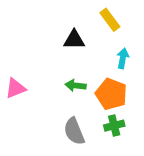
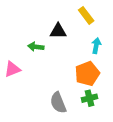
green arrow: (76, 85) -> (36, 47), moved
orange pentagon: (111, 94) -> (87, 74), turned 30

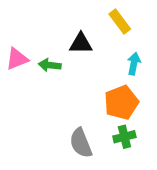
pink triangle: (12, 69) -> (17, 59), moved

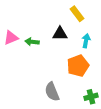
black triangle: (81, 43) -> (60, 34), moved
green cross: (124, 137) -> (91, 97), moved

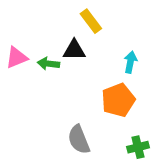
yellow rectangle: (77, 14) -> (91, 21), moved
black triangle: (60, 34) -> (74, 50), moved

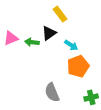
black triangle: (74, 50) -> (49, 33), turned -35
cyan arrow: (130, 62) -> (71, 45), moved, turned 112

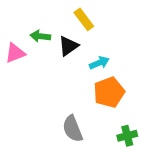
green arrow: (32, 42) -> (40, 36), moved
cyan arrow: (71, 45) -> (99, 63), turned -56

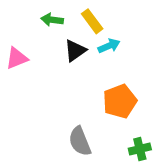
green arrow: (40, 36) -> (52, 20), moved
cyan arrow: (99, 63) -> (109, 46), moved

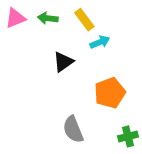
black triangle: (75, 51) -> (63, 62), moved
pink triangle: (17, 58) -> (15, 18), moved

